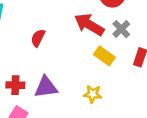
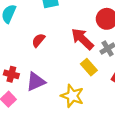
purple triangle: (46, 87) -> (36, 82), turned -30
yellow star: (93, 94) -> (72, 96), size x1.5

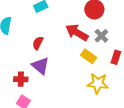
purple triangle: (36, 82) -> (40, 66), moved, turned -42
yellow star: (72, 96) -> (98, 83), moved

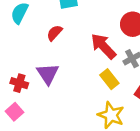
red semicircle: (38, 43) -> (55, 33), moved

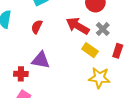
purple triangle: (48, 74) -> (41, 60), turned -30

